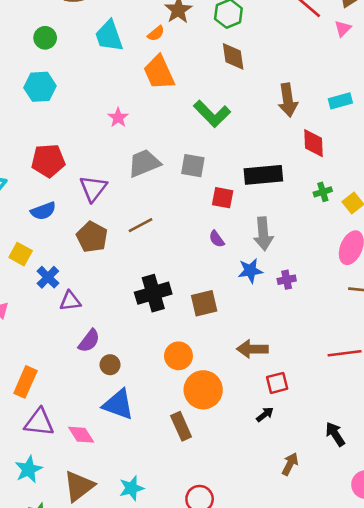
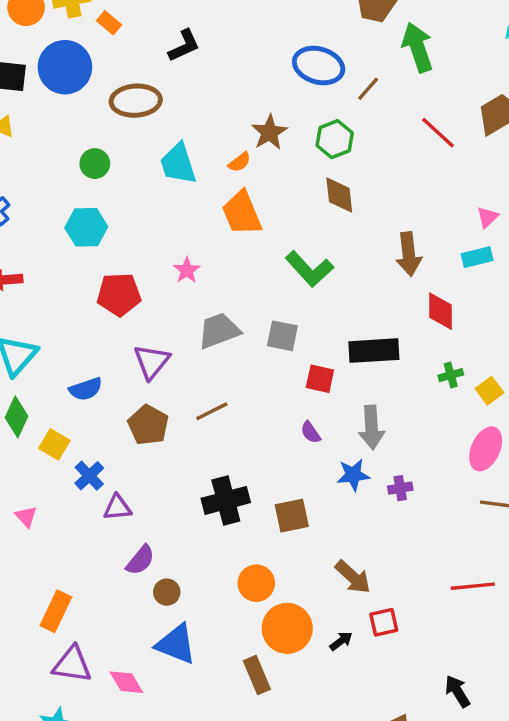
pink triangle: (343, 29) -> (487, 217), moved
red pentagon: (48, 161) -> (119, 294), moved
brown arrow: (252, 349) -> (353, 577), turned -140
black arrow: (265, 414) -> (341, 641), moved

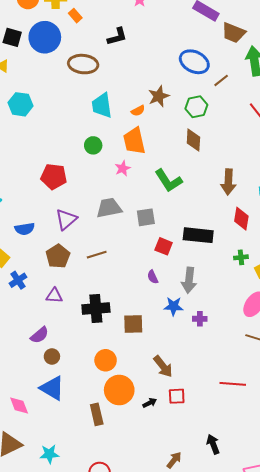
green circle: (95, 164) -> (93, 145), moved
cyan hexagon: (86, 227) -> (20, 104), moved
pink star: (187, 270) -> (123, 168), moved
gray square: (282, 336) -> (146, 217), turned -30
purple triangle: (117, 507) -> (54, 296), moved

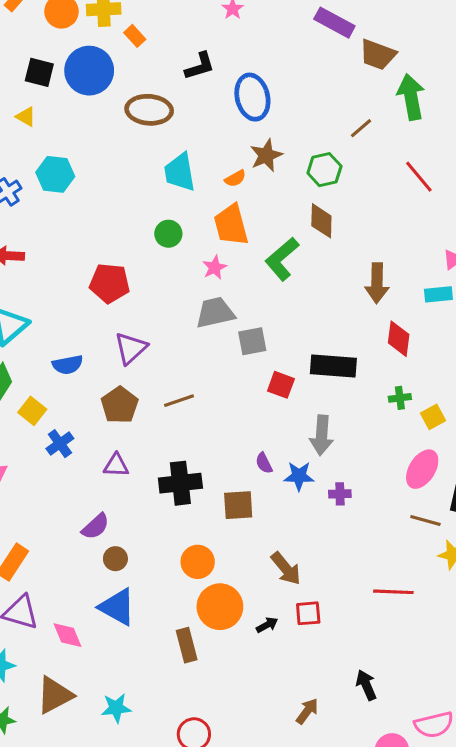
blue ellipse: (194, 62) -> (252, 97), moved, turned 52
green L-shape: (168, 181) -> (282, 259), moved, turned 84
gray trapezoid: (109, 208) -> (215, 313), moved
purple semicircle: (153, 277) -> (264, 463), moved

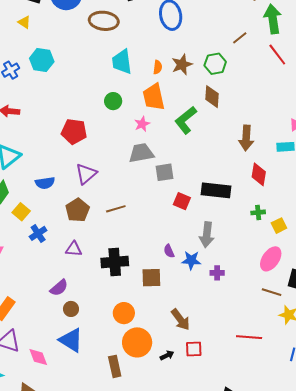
brown star: (266, 155) -> (182, 65), moved
red line: (419, 177) -> (277, 55), moved
orange semicircle: (235, 178) -> (158, 67), turned -56

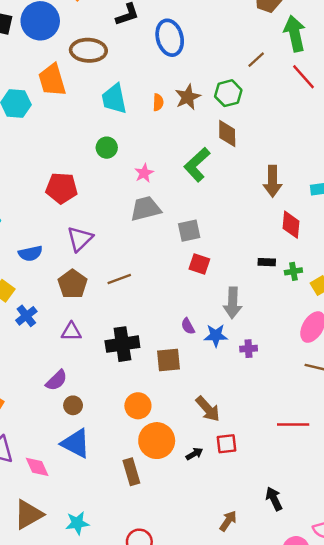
orange trapezoid: (154, 97) -> (52, 80), moved
gray square: (165, 172) -> (189, 231), moved
black rectangle: (216, 190) -> (267, 262), moved, size x0.5

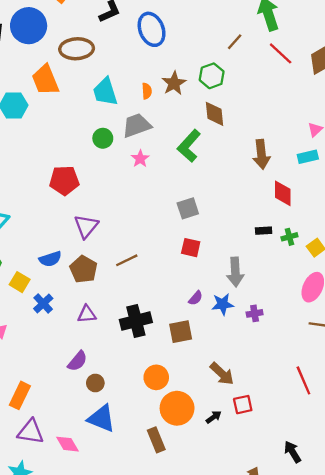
gray trapezoid: (146, 209) -> (137, 125), moved
blue semicircle: (30, 253) -> (50, 259), moved
red square: (199, 264) -> (191, 248), moved
purple semicircle: (188, 326) -> (196, 298), turned -105
red line: (293, 425) -> (303, 380), turned 72

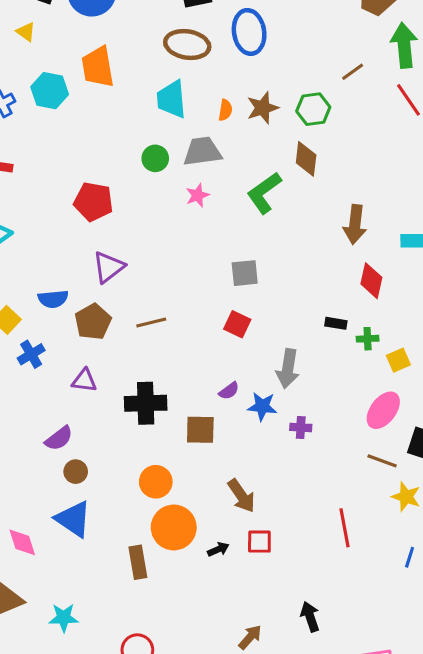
brown ellipse: (77, 49) -> (187, 44), moved

